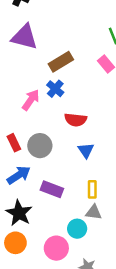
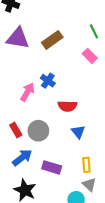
brown rectangle: (61, 62) -> (52, 40), moved
gray triangle: (94, 212) -> (89, 185), turned 40

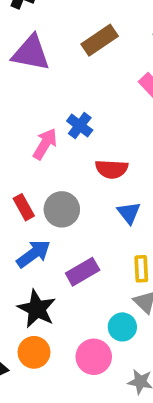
brown rectangle: (52, 40) -> (100, 40), moved
purple rectangle: (52, 167) -> (83, 272), turned -48

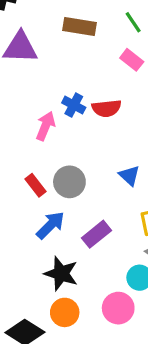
brown rectangle: (100, 40) -> (80, 27), turned 52
red semicircle: (112, 169) -> (106, 108), moved

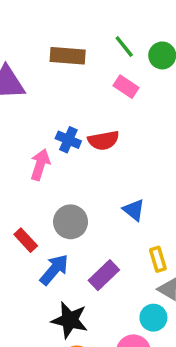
red rectangle: (35, 185) -> (26, 240), moved

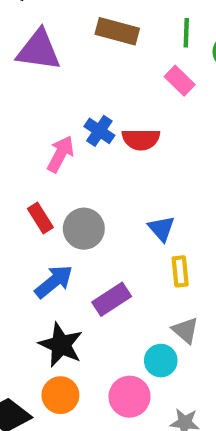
green line: (124, 46) -> (186, 33), turned 30
red rectangle: (26, 240) -> (40, 218), moved
yellow rectangle: (158, 259) -> (180, 271), moved

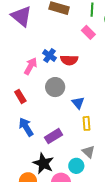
purple triangle: (39, 50) -> (21, 16), turned 30
gray circle: (84, 229) -> (55, 87), moved
blue arrow: (54, 282) -> (26, 127), turned -84
black star: (61, 345) -> (43, 163), moved

